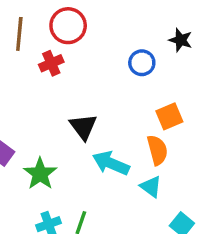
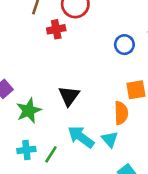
black triangle: (83, 127) -> (69, 96), moved
cyan arrow: (111, 163) -> (81, 137), moved

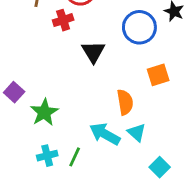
blue circle: (124, 45) -> (139, 27), size x1.5
black triangle: (69, 96) -> (93, 52), moved
orange semicircle: (121, 113) -> (125, 102), moved

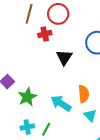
cyan arrow: (105, 134) -> (61, 103), moved

